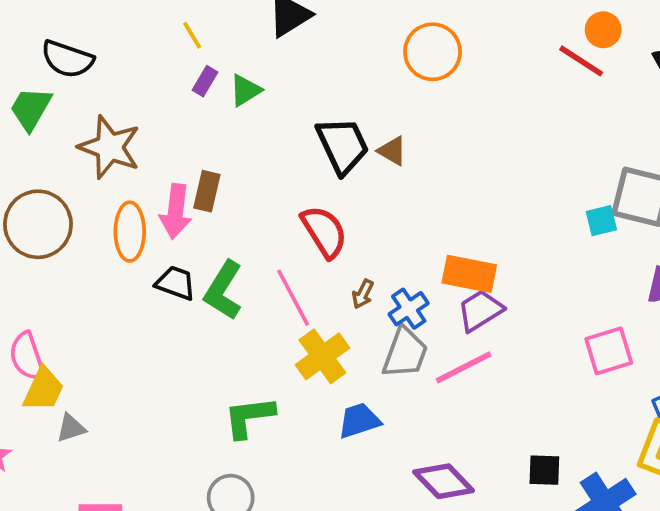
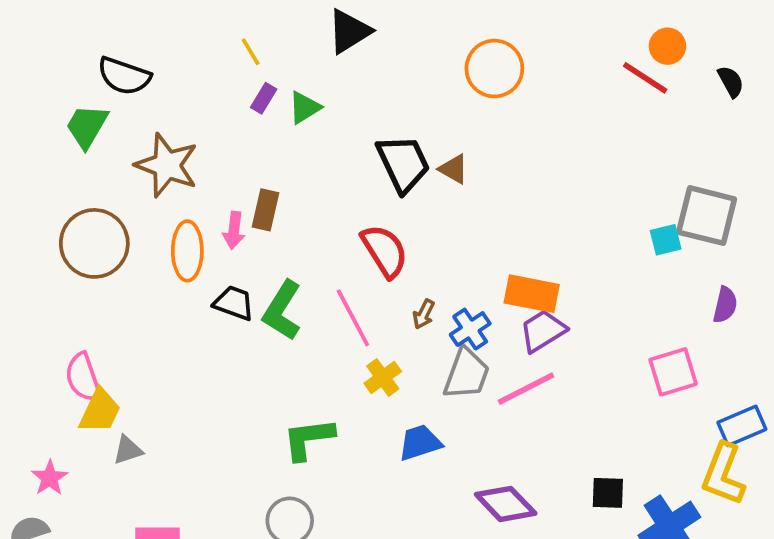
pink arrow: (176, 211) -> (234, 230), size x0.7
yellow cross: (322, 356) -> (383, 377), size x0.7

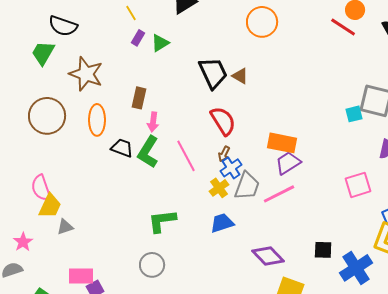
pink arrow: (234, 230) -> (153, 122), moved
red semicircle: (385, 251) -> (223, 121), moved
blue cross: (470, 329) -> (231, 168), moved
yellow cross: (383, 377) -> (219, 188), moved

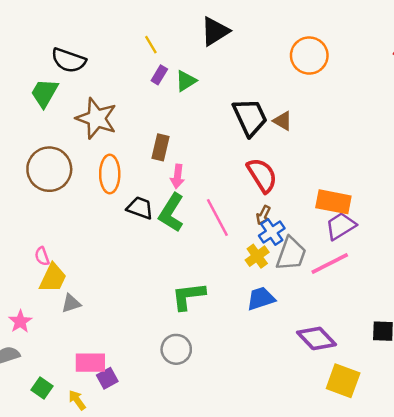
pink semicircle: (41, 188) -> (42, 256), size x0.6

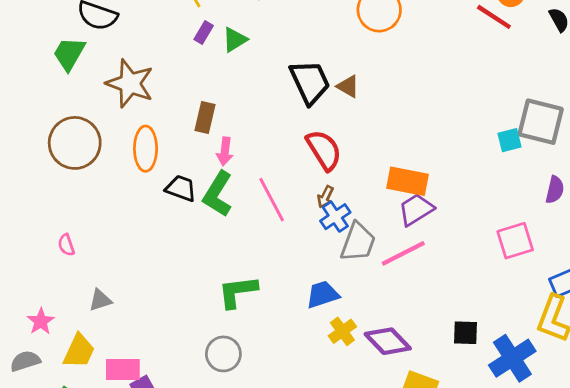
yellow cross: (257, 256) -> (342, 331), moved
yellow trapezoid: (53, 278) -> (79, 351), moved

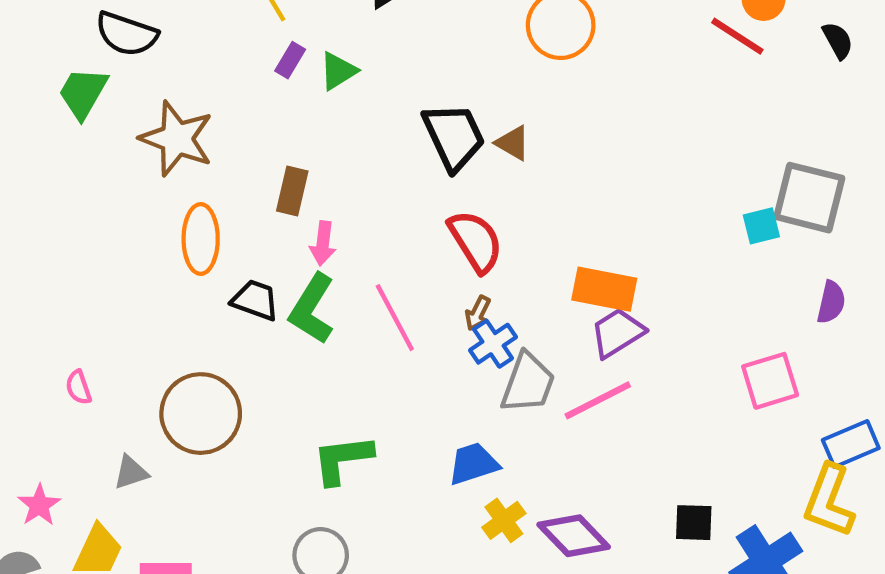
brown circle: (75, 143) -> (201, 414), moved

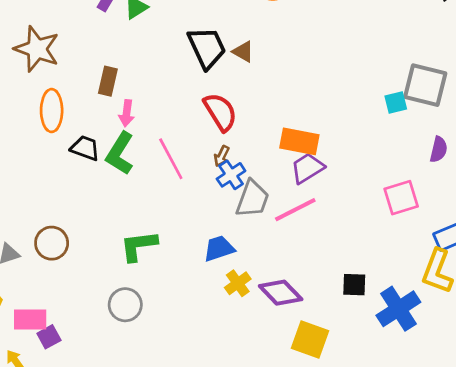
brown circle: (201, 414) -> (52, 243), moved, size x0.7

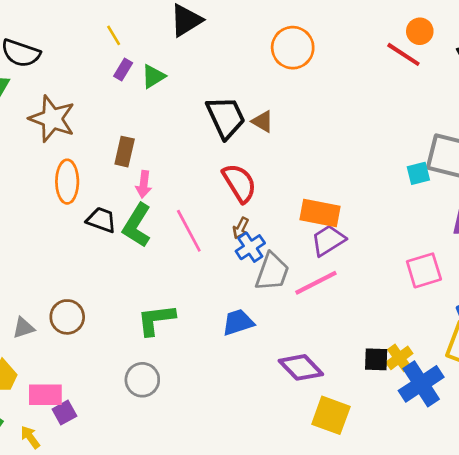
yellow cross: (238, 283) -> (399, 358), moved

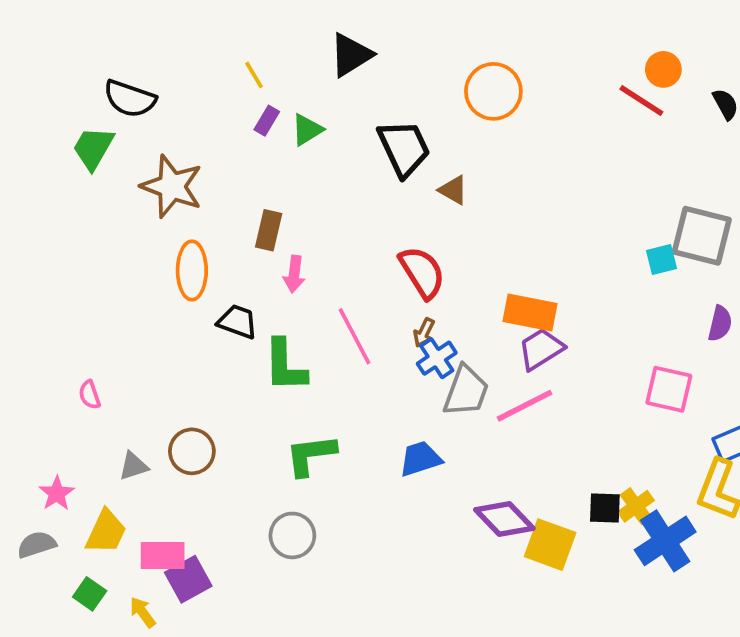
black trapezoid: (226, 117) -> (404, 148), moved
green L-shape: (137, 225) -> (285, 365), moved, turned -33
pink square: (424, 270) -> (669, 389), turned 30
purple square: (64, 413) -> (188, 579), size x1.4
yellow square: (331, 415) -> (550, 545), moved

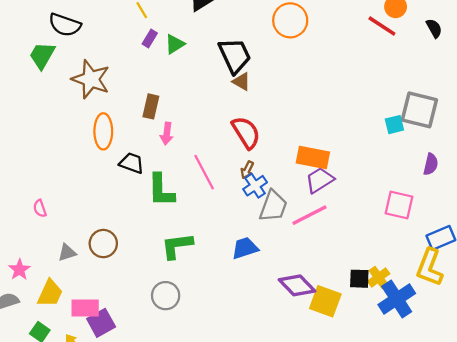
brown triangle: (453, 190) -> (241, 82), moved

